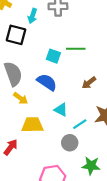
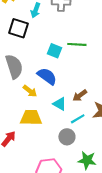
brown arrow: (89, 83) -> (80, 95), moved
yellow arrow: (21, 98) -> (30, 91), moved

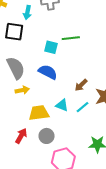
yellow arrow: (30, 91) -> (22, 90), moved, turned -40
cyan triangle: (60, 104) -> (62, 105), moved
gray circle: (67, 137) -> (47, 136), moved

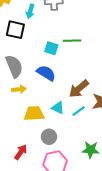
brown arrow: (81, 85) -> (79, 89), size x1.5
red arrow: (21, 136) -> (21, 152), moved
gray circle: (47, 136) -> (49, 137), moved

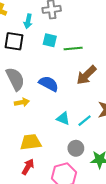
cyan square: (51, 48) -> (50, 40), moved
brown arrow: (79, 89) -> (86, 75), moved
yellow trapezoid: (34, 114) -> (31, 142), moved
gray circle: (49, 137) -> (76, 148), moved

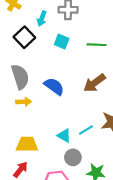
black square: (14, 41) -> (24, 37), turned 30
green line: (73, 49) -> (97, 45), moved
cyan triangle: (63, 118) -> (64, 136), moved

